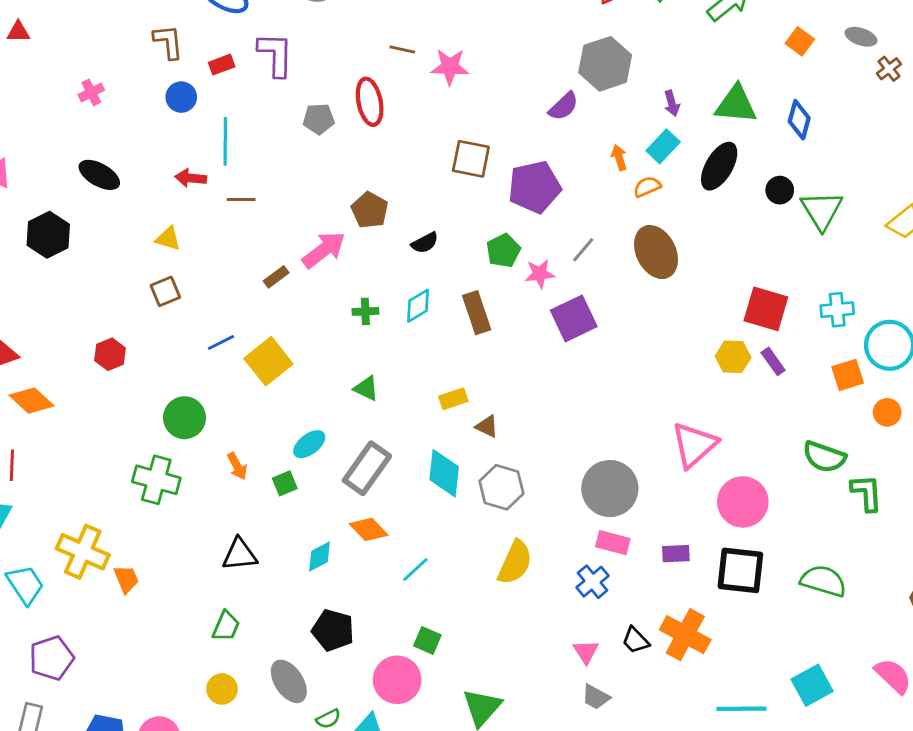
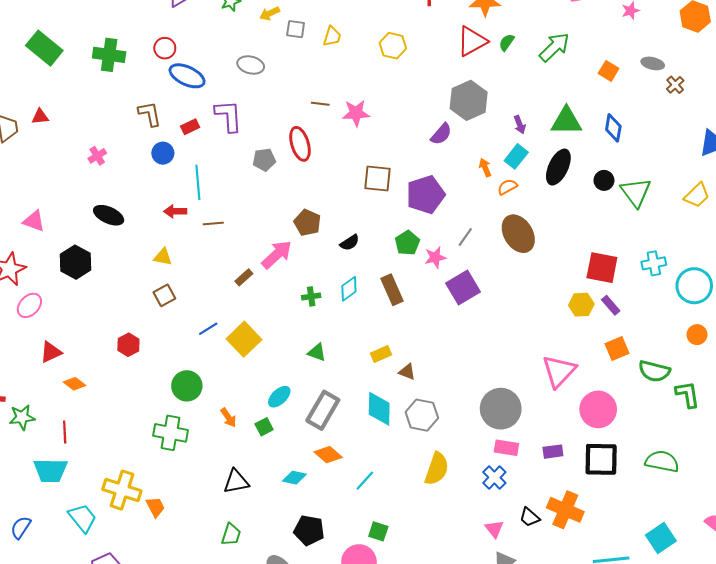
orange square: (848, 375) -> (617, 348), moved
orange diamond: (31, 401) -> (75, 384), size x0.7
cyan diamond: (320, 557) -> (294, 478), turned 45

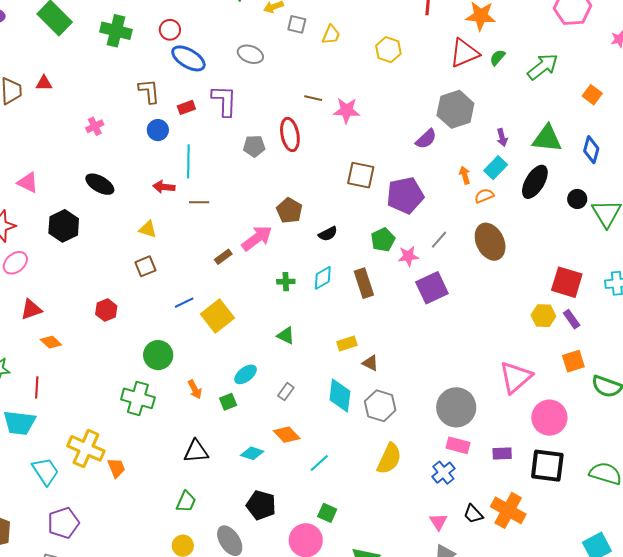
gray rectangle: (323, 410) -> (286, 392), size x0.5

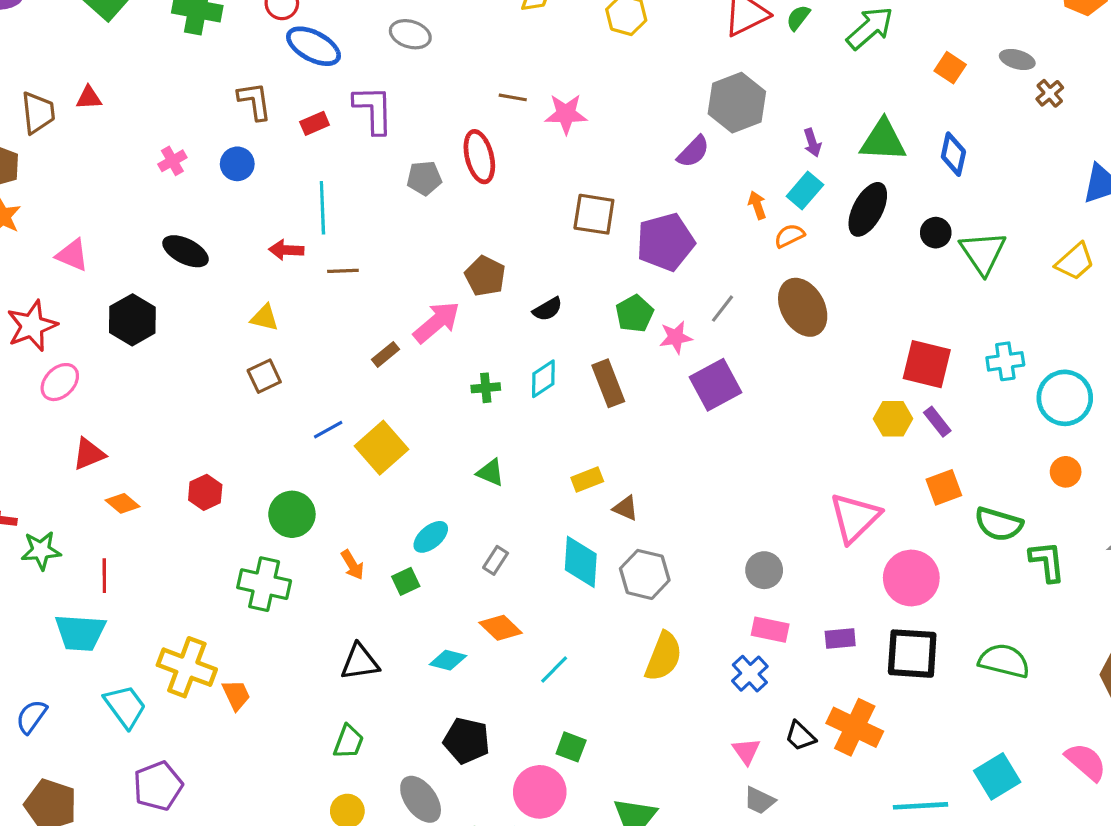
blue circle: (158, 130) -> (237, 164), moved
red hexagon: (106, 310) -> (205, 492), moved
gray circle: (456, 407) -> (764, 570), size x0.6

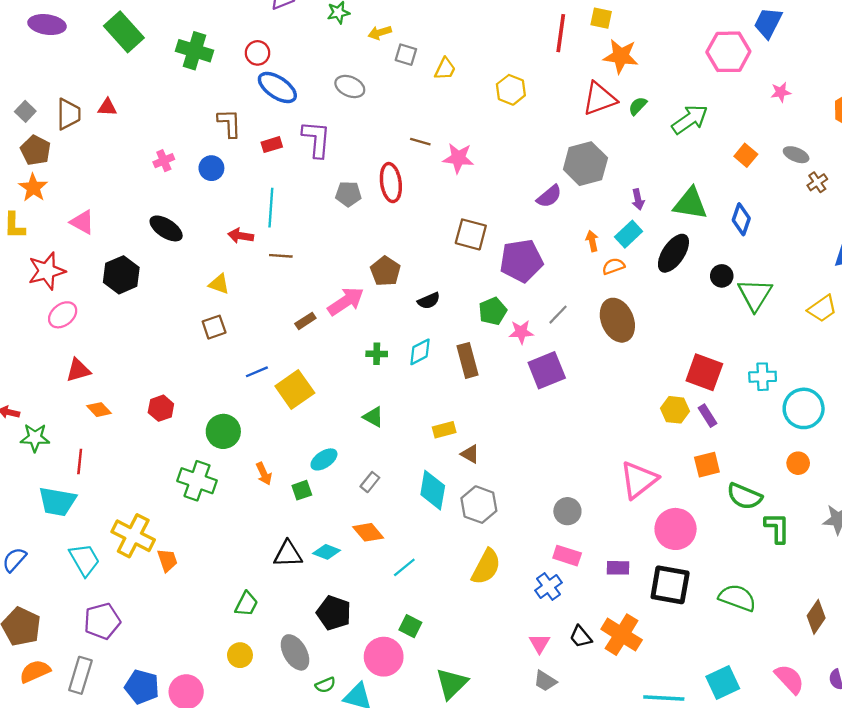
black triangle: (360, 662) -> (288, 554), moved

